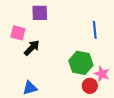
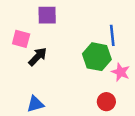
green hexagon: (81, 63) -> (97, 57), moved
pink star: (102, 74) -> (121, 72), moved

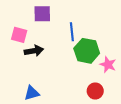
blue line: (112, 35) -> (72, 32), moved
black arrow: (38, 57) -> (34, 51), turned 36

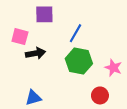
blue line: (72, 32) -> (76, 33), turned 36
green hexagon: (87, 51) -> (79, 61), moved

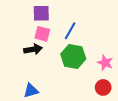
pink square: (20, 37) -> (42, 34), moved
red circle: (100, 95) -> (103, 87), moved

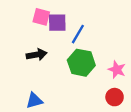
purple square: (41, 13) -> (57, 23), moved
pink square: (42, 34) -> (41, 17), moved

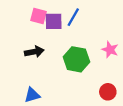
blue line: (78, 34) -> (73, 17), moved
pink star: (117, 70) -> (110, 50), moved

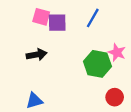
blue line: (73, 17) -> (93, 18), moved
green hexagon: (76, 59) -> (97, 64), moved

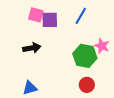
red circle: (115, 97) -> (87, 85), moved

